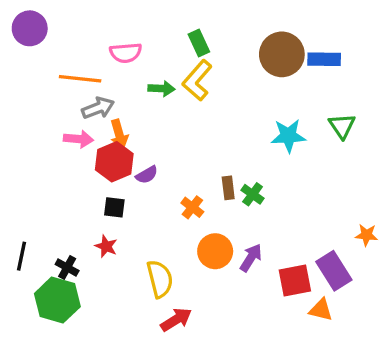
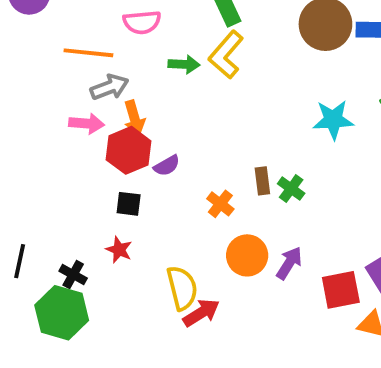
red arrow: (176, 320) -> (201, 313), moved

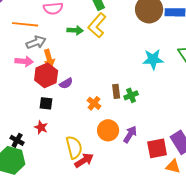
green cross: (291, 189) -> (131, 95), turned 32

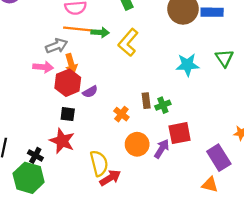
orange line: (25, 24) -> (78, 29), moved
yellow L-shape: (97, 25) -> (128, 42), moved
red star: (41, 127) -> (62, 141), size x1.6
red square: (157, 148) -> (180, 133), moved

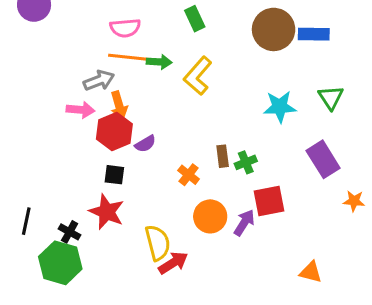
purple rectangle: (219, 158) -> (323, 159), moved

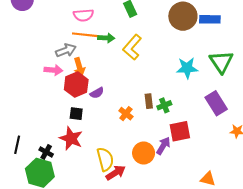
green triangle: (331, 97) -> (221, 62), size x1.4
orange circle: (210, 216) -> (144, 153), moved

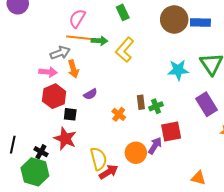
pink semicircle: (83, 15) -> (77, 18), turned 126
red hexagon: (76, 85) -> (54, 96), moved

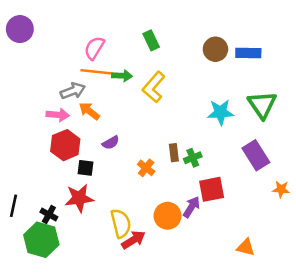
brown circle: (174, 19) -> (215, 49), size x0.7
orange arrow: (73, 69) -> (89, 111), turned 144
red star: (65, 139) -> (79, 198), turned -30

